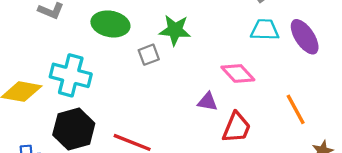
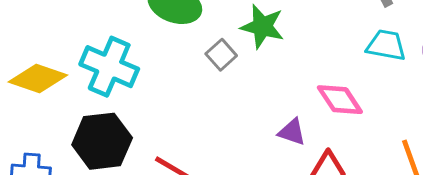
gray square: (149, 55) -> (221, 55), turned -30

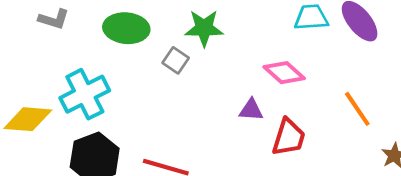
cyan cross: (109, 67) -> (85, 94), turned -36

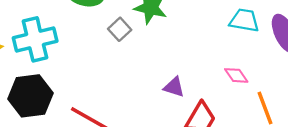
pink diamond: (284, 73) -> (236, 75), moved, size x0.7

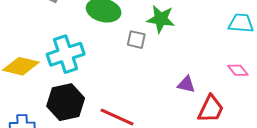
gray square: (120, 29) -> (136, 40), turned -30

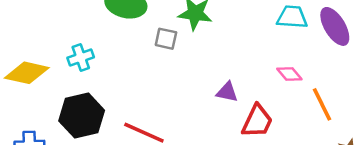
cyan cross: (66, 54) -> (81, 57), size x0.6

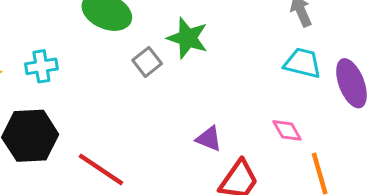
gray square: (166, 39) -> (147, 62), turned 30

